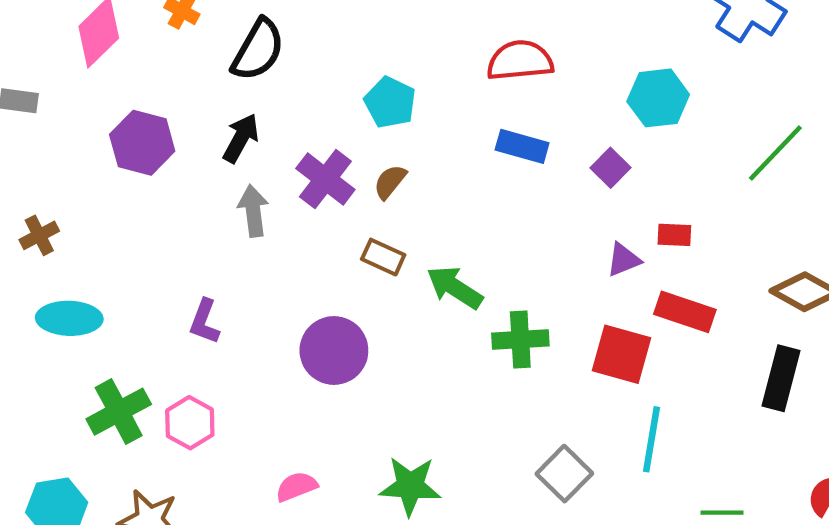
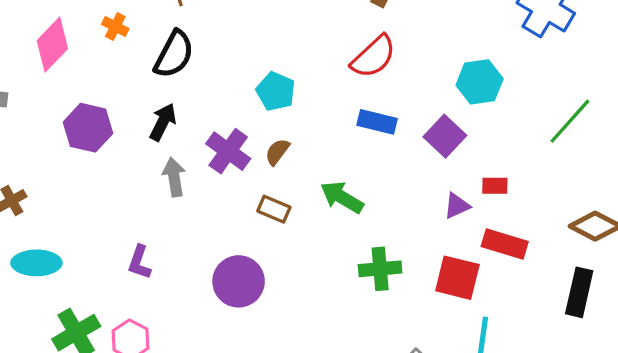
red semicircle: (520, 61) -> (374, 57), turned 144
purple square: (611, 168) -> (445, 136), size x1.4
green arrow: (455, 287) -> (342, 197), moved

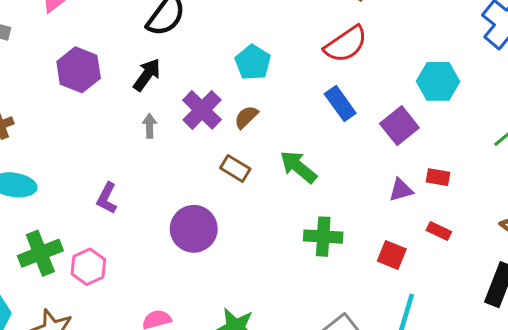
blue rectangle: (377, 122) -> (340, 104), turned 32
gray arrow: (174, 177) -> (150, 126), size x0.7
red rectangle: (505, 244) -> (439, 231), size x0.6
red square: (457, 278) -> (392, 255), size x0.7

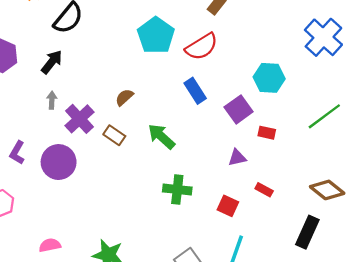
cyan pentagon: (253, 62) -> (156, 35), moved, size x1.4
purple cross: (202, 110) -> (79, 119), moved
red rectangle: (438, 177) -> (267, 133), moved
purple circle: (194, 229) -> (59, 162), moved

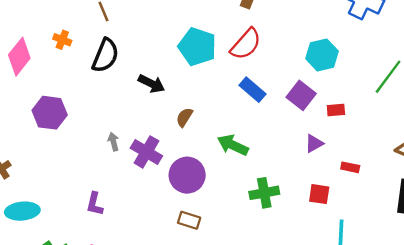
black arrow: (52, 62) -> (151, 84), moved, turned 95
brown rectangle: (114, 135) -> (189, 220), moved
purple circle: (59, 162) -> (187, 175), moved

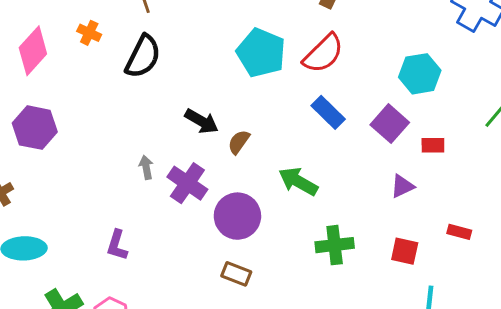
black arrow: (151, 84) -> (202, 121), moved
purple hexagon: (50, 113) -> (35, 128), moved
red rectangle: (350, 167) -> (459, 232), moved

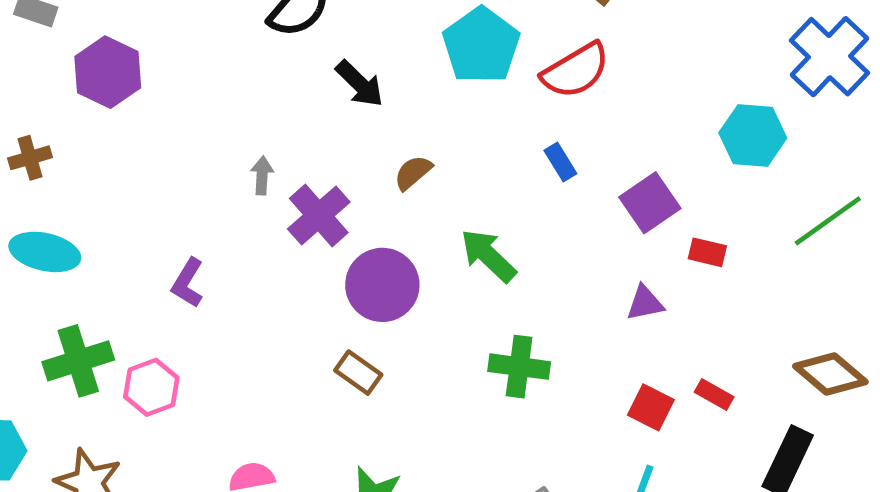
cyan hexagon: (420, 74) -> (753, 135), moved
blue rectangle: (328, 112) -> (560, 162), size x0.7
black arrow: (202, 121) -> (360, 84), moved
red square: (405, 251) -> (651, 407), moved

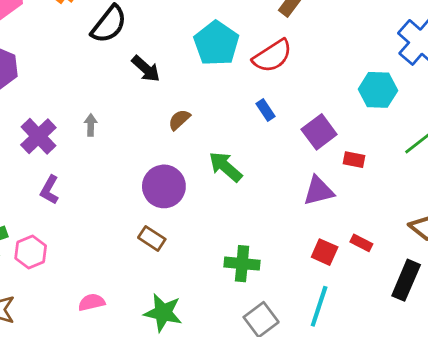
purple cross: (319, 216) -> (38, 136), moved
purple triangle: (645, 303) -> (319, 191), size x1.4
green cross: (519, 367) -> (242, 264), moved

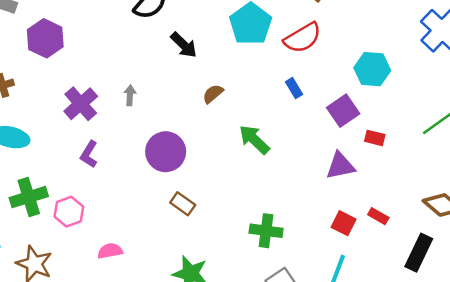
cyan hexagon: (378, 90) -> (372, 69), moved
purple circle: (164, 186) -> (166, 152), moved
pink semicircle: (92, 302) -> (110, 251), moved

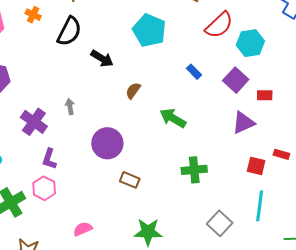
red semicircle: (303, 38) -> (219, 25), moved
pink hexagon: (69, 212) -> (44, 188), moved
green cross: (266, 231) -> (194, 170), moved

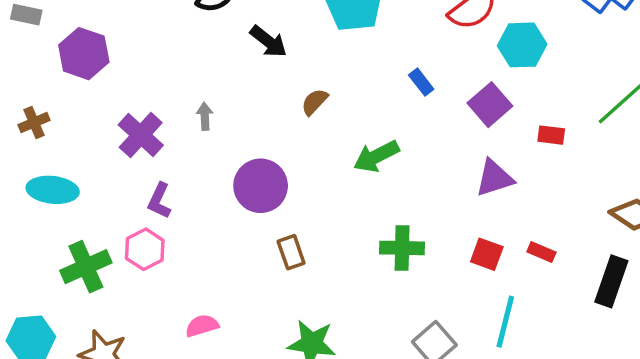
red rectangle: (265, 95) -> (551, 135), moved
green arrow: (173, 118) -> (376, 156), turned -64
red rectangle: (281, 154) -> (541, 252), moved
red square: (256, 166) -> (487, 254), moved
brown rectangle: (130, 180) -> (291, 252), turned 42

